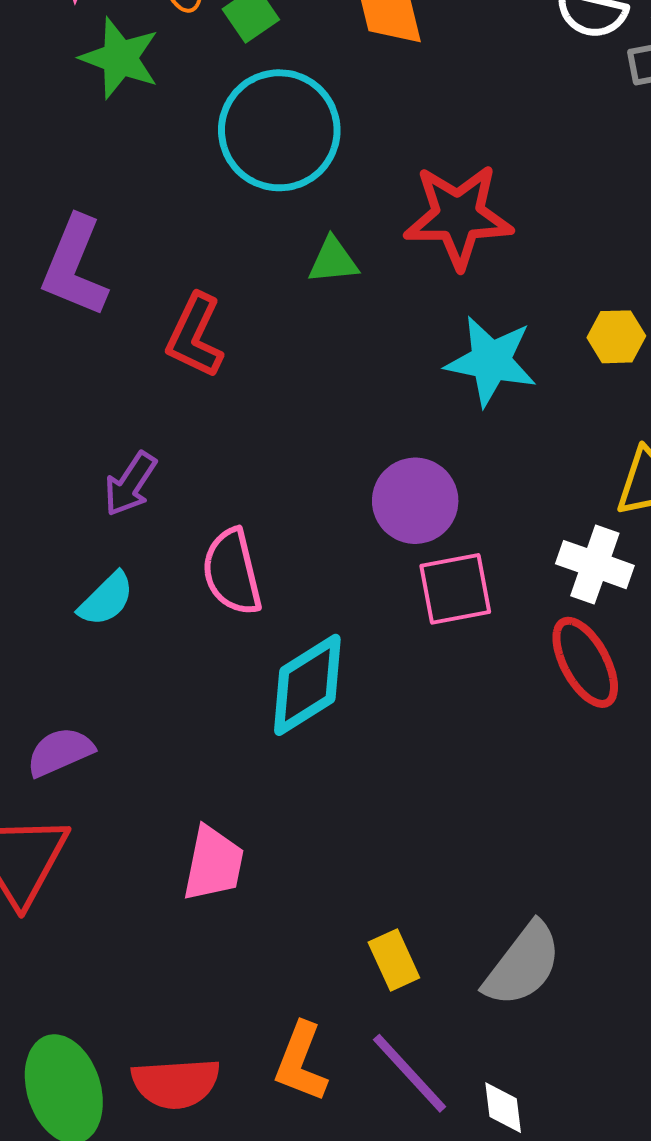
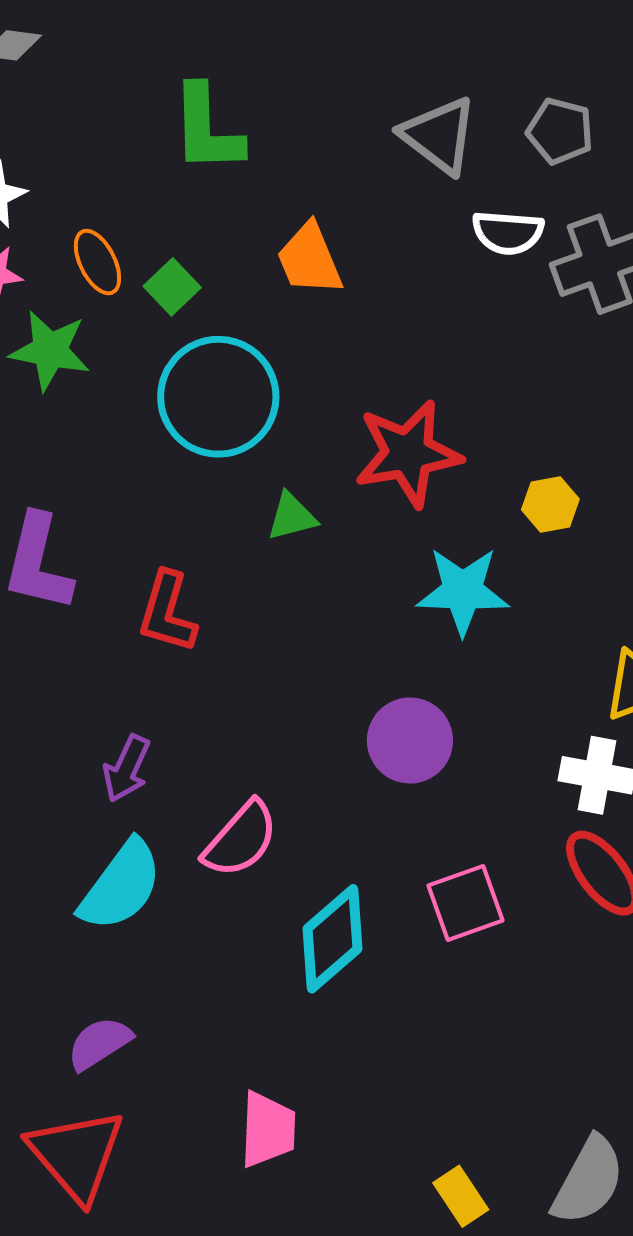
yellow hexagon: (616, 337) -> (550, 504), moved
pink semicircle: (232, 572) -> (241, 839), turned -116
pink square: (455, 589) -> (466, 903), moved
cyan semicircle: (106, 599) -> (121, 886), size x1.6

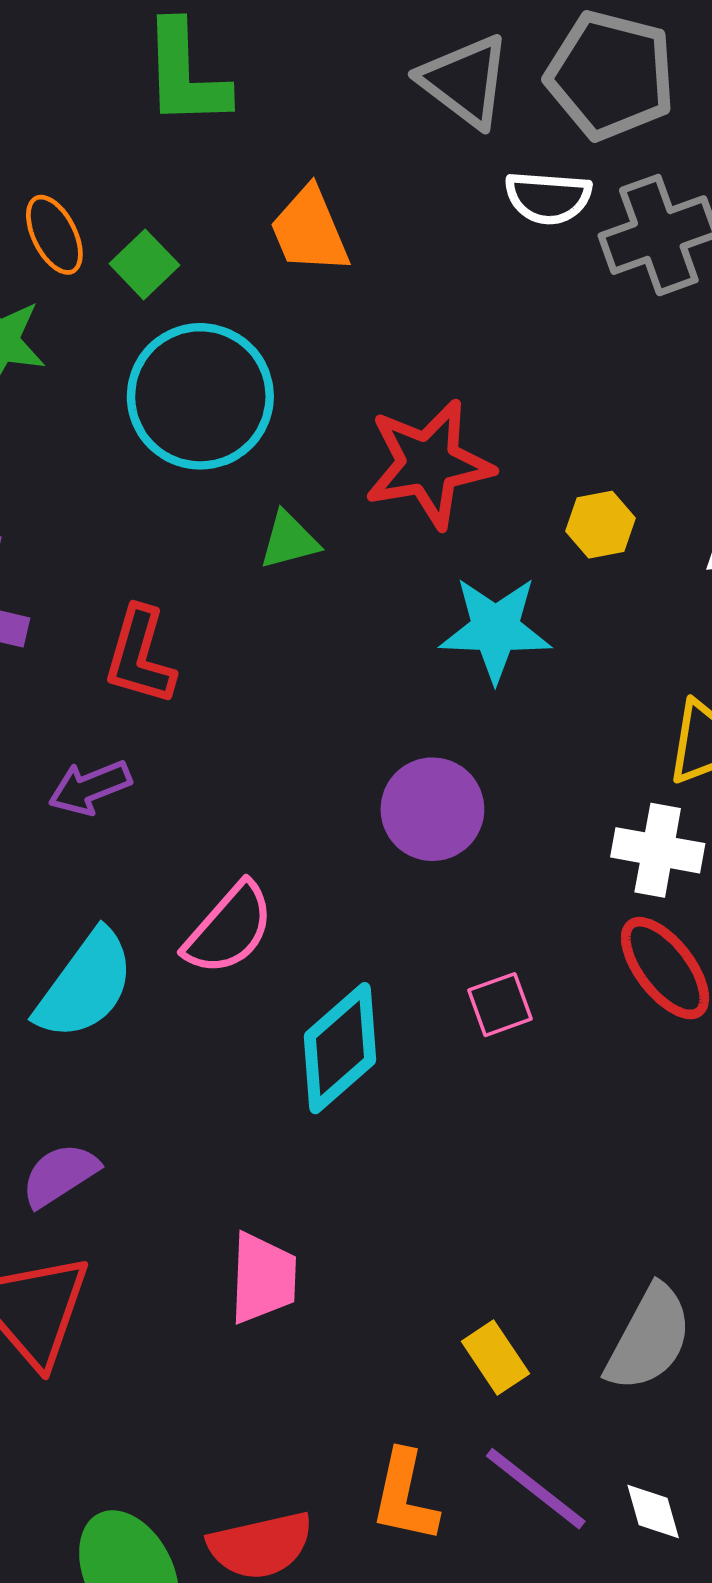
gray pentagon: (560, 131) -> (610, 75), size x1.6
purple arrow: (127, 768) -> (90, 787), moved, turned 44
pink square: (466, 903) -> (500, 1005), size x0.7

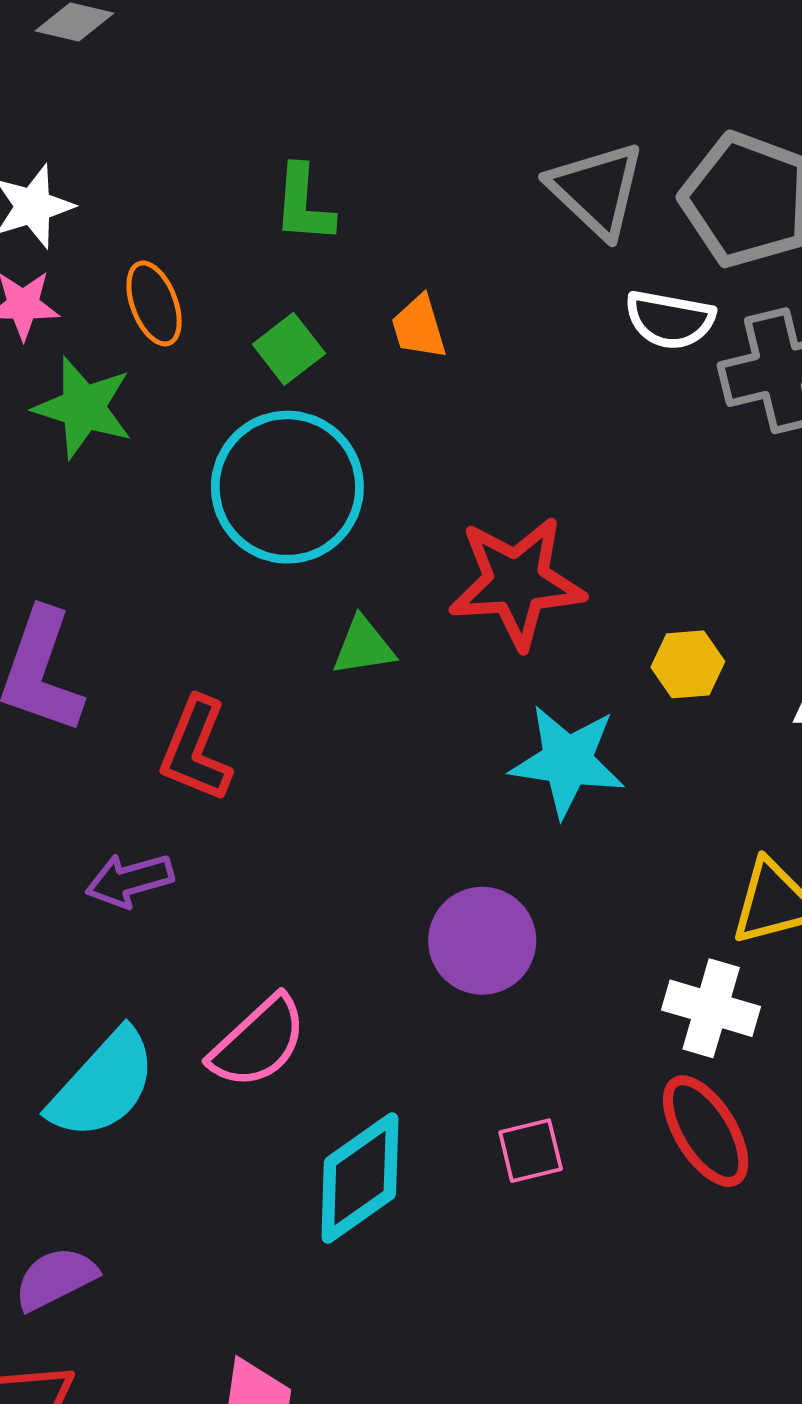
green L-shape: (185, 74) -> (304, 204), moved, size x0.7
orange trapezoid: (310, 230) -> (419, 327), size x0.7
green square: (144, 264) -> (289, 349), moved

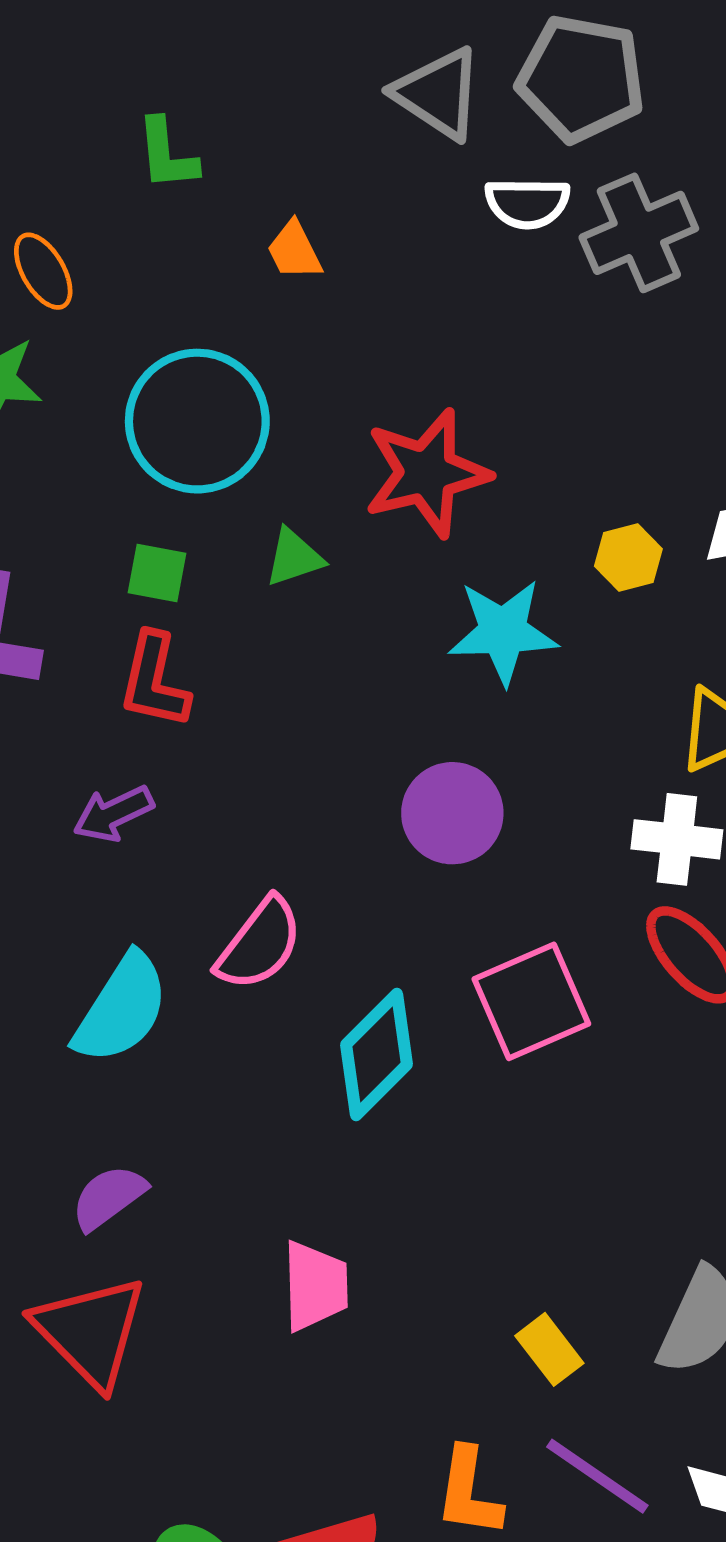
green square: (289, 349) -> (157, 573), moved, turned -32
yellow hexagon: (688, 664) -> (628, 557), moved
pink square: (531, 1151) -> (531, 1001), size x1.8

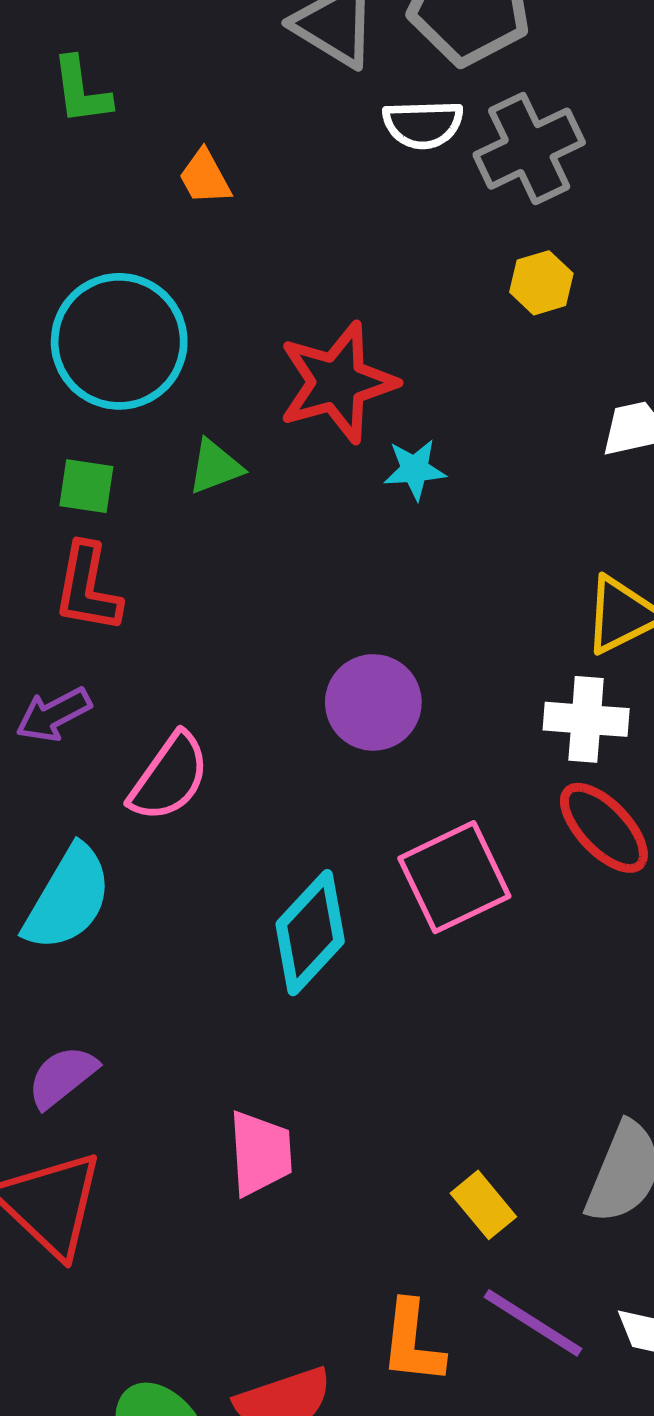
yellow hexagon: (628, 557) -> (541, 283), moved
cyan star: (503, 632) -> (415, 469), moved, size x0.6
pink semicircle: (260, 944) -> (169, 777), moved

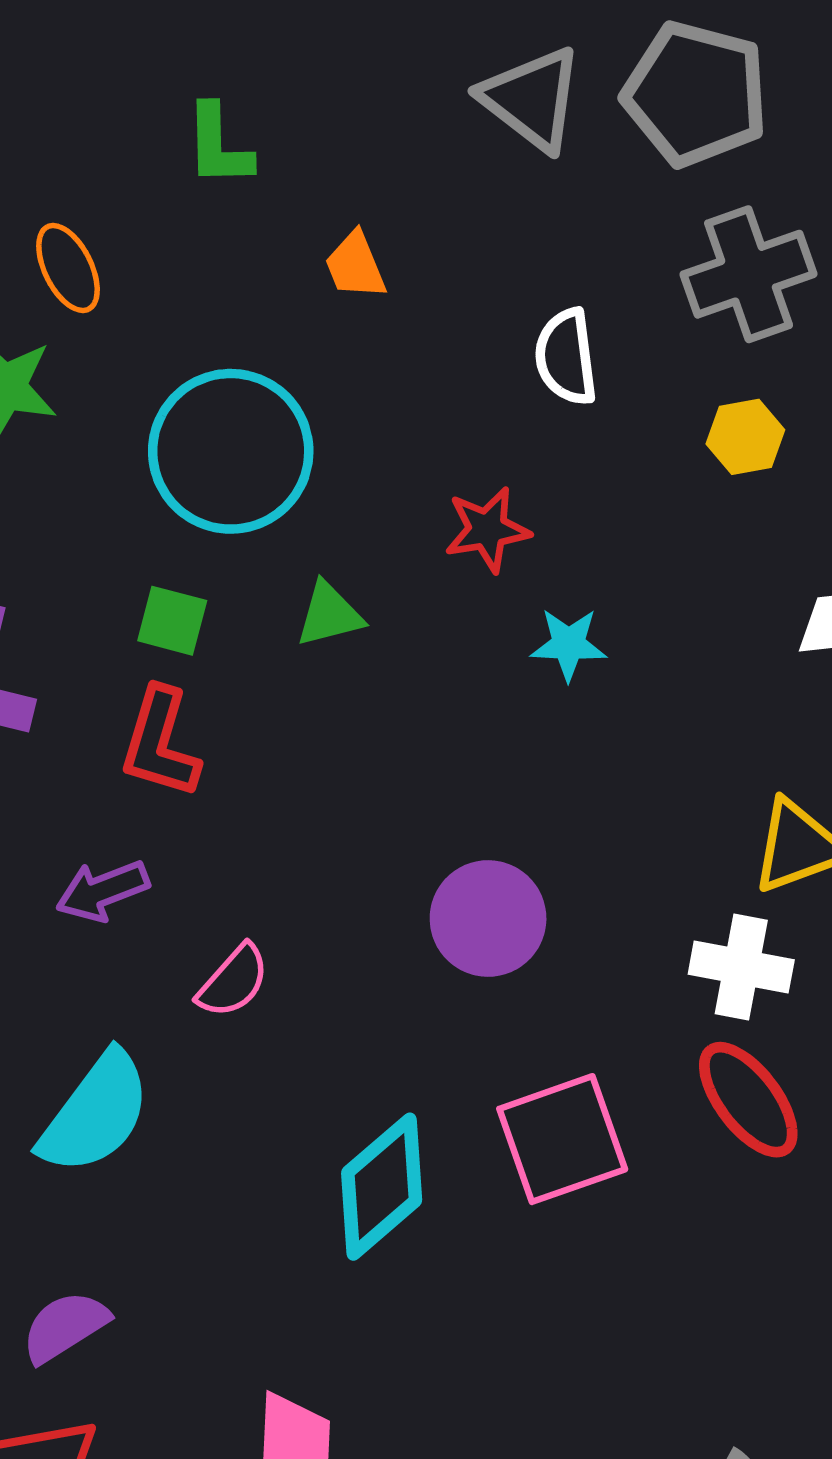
white semicircle: (423, 124) -> (566, 357), moved, turned 78
red star: (337, 382) -> (487, 530), size x0.6
pink semicircle: (169, 777) -> (233, 981), size x0.7

